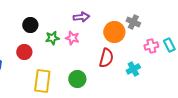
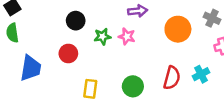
gray cross: (133, 22) -> (212, 18), moved
red semicircle: (106, 58) -> (172, 78), moved
yellow rectangle: (42, 81) -> (90, 89), size x0.7

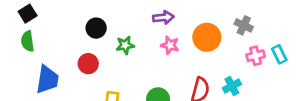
pink star: (127, 36) -> (170, 45), moved

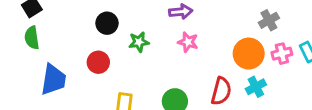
gray cross: (244, 25) -> (269, 20), turned 36
orange circle: (207, 37) -> (249, 54), moved

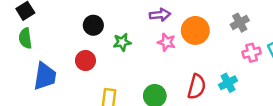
orange circle: (249, 54) -> (195, 30), moved

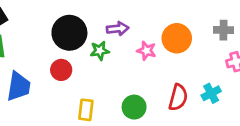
purple arrow: (160, 15) -> (118, 29), moved
gray cross: (240, 23) -> (224, 30), turned 30
black circle: (93, 25) -> (69, 33), size x1.6

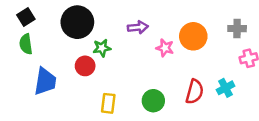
black circle: (69, 33) -> (77, 22), moved
green star: (100, 51) -> (102, 48), moved

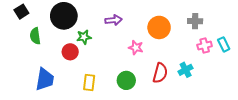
green semicircle: (26, 44) -> (35, 36), moved
pink star: (165, 48) -> (136, 48), moved
blue trapezoid: (45, 81) -> (45, 79), moved

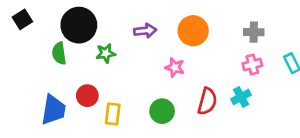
orange circle: (159, 27) -> (193, 31), moved
green semicircle: (35, 36) -> (59, 53), moved
pink cross: (205, 45) -> (252, 65), moved
red circle: (70, 52) -> (87, 96), moved

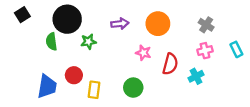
gray cross: (254, 32) -> (206, 25), turned 32
red semicircle: (207, 101) -> (170, 64), moved

